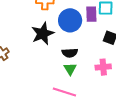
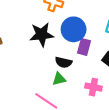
purple rectangle: (91, 14) -> (84, 47), moved
green triangle: (70, 69) -> (59, 79), turned 32

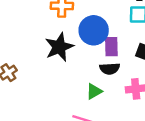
black semicircle: (64, 62) -> (110, 69), moved

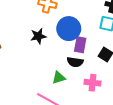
black star: (59, 47) -> (38, 36), size x0.7

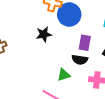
blue circle: (69, 29) -> (69, 15), moved

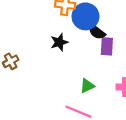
black semicircle: (80, 60) -> (97, 32), moved, turned 35

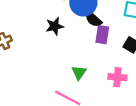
green triangle: (87, 86) -> (79, 73), turned -35

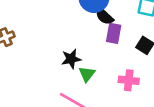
black star: (55, 26) -> (71, 59), moved

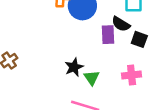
black semicircle: (104, 16) -> (121, 24), moved

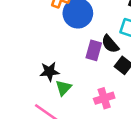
pink cross: (132, 75) -> (104, 98), turned -30

